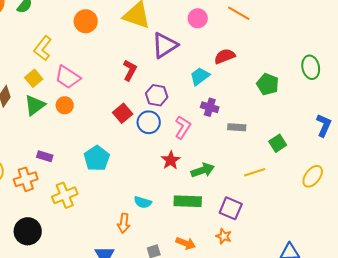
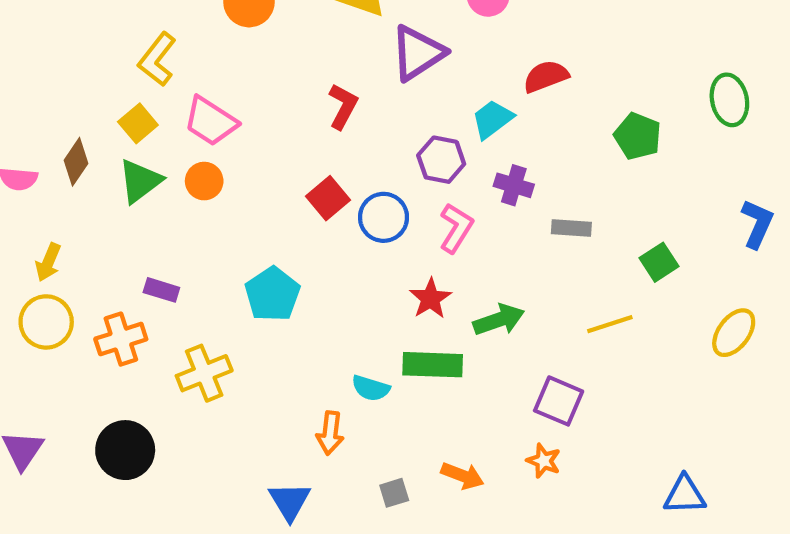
purple hexagon: (157, 95) -> (441, 160), moved
green rectangle: (188, 201) -> (433, 365), moved

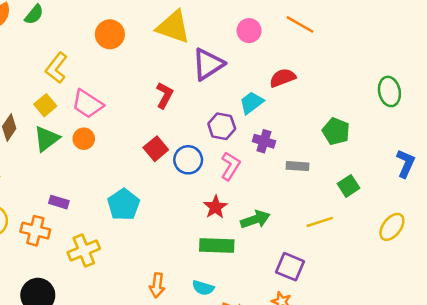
green pentagon: (638, 136) -> (336, 131), moved
orange cross: (121, 339) -> (35, 231), turned 32
cyan semicircle: (371, 388) -> (203, 288), moved

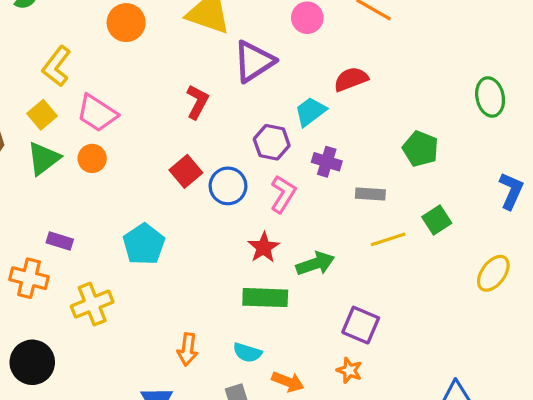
yellow line: (320, 222) -> (388, 239), moved

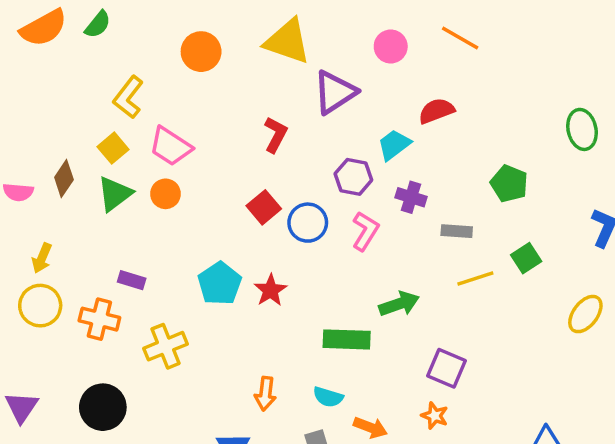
red star: (264, 247) -> (270, 290), moved

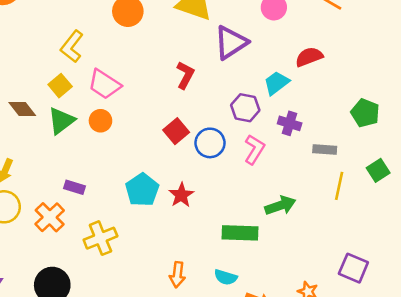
brown diamond: (64, 179) -> (22, 109), turned -72
yellow line: (475, 278) -> (339, 186), turned -60
orange cross: (99, 319) -> (50, 217), turned 32
purple square: (447, 368) -> (353, 268), moved

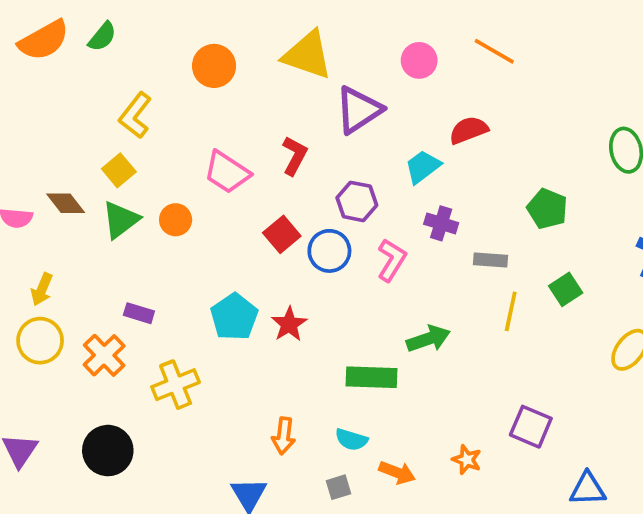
pink trapezoid: (104, 84) -> (227, 172), moved
purple hexagon: (245, 108) -> (357, 201), moved

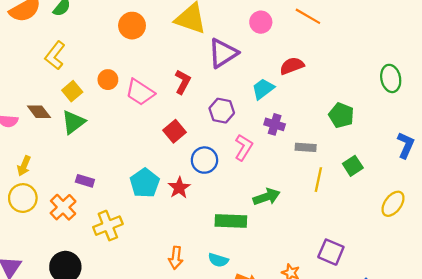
yellow L-shape: (135, 115) -> (55, 55), moved
orange circle: (176, 220) -> (108, 80), moved
blue circle: (329, 251) -> (204, 160), moved

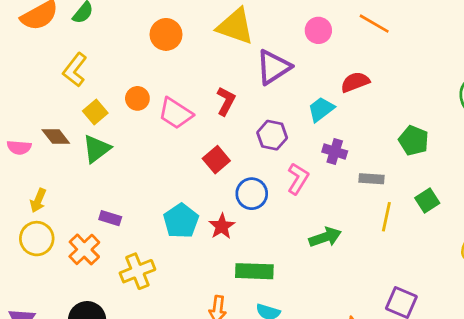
green rectangle: (231, 221) -> (254, 271), moved

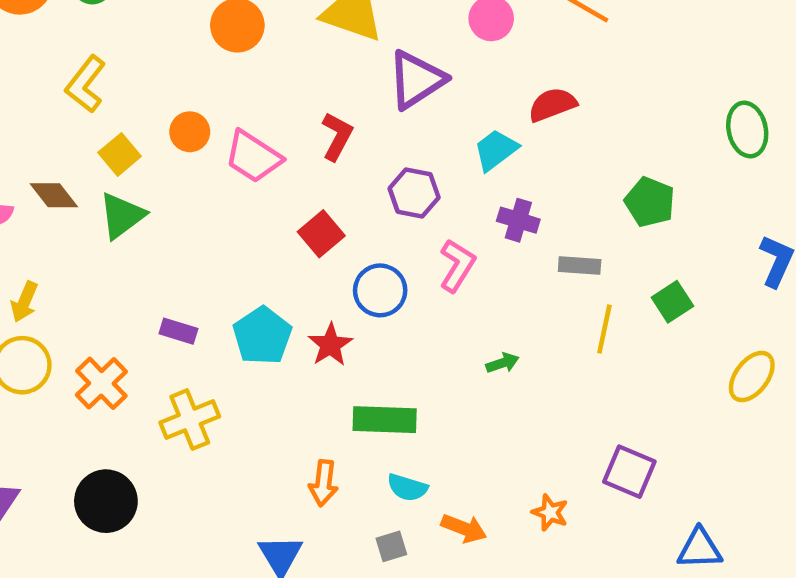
purple rectangle: (110, 218) -> (178, 331), moved
green arrow: (325, 237) -> (502, 363), size x0.6

